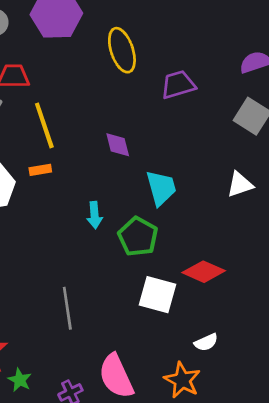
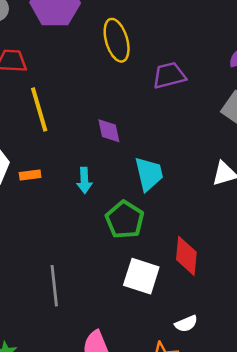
orange rectangle: (40, 170) -> (30, 175), moved
cyan arrow: (95, 215) -> (84, 180), moved
red diamond: (204, 272) -> (186, 256), turned 69

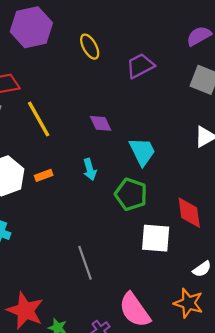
yellow ellipse: (117, 40) -> (90, 47), size x0.7

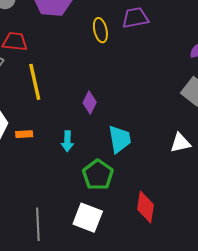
purple trapezoid: (140, 66) -> (135, 18), moved
purple diamond: (101, 123) -> (90, 103), turned 35
white square: (156, 238) -> (88, 218), moved

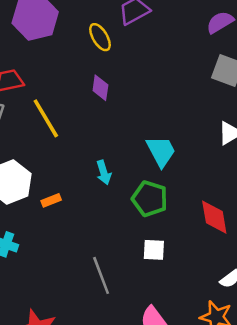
purple diamond: (90, 103) -> (100, 88), moved
orange rectangle: (24, 134) -> (51, 200), moved
white square: (88, 218) -> (154, 250), size x0.7

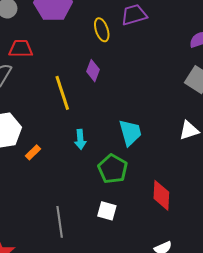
yellow line: (46, 118) -> (62, 93), moved
orange rectangle: (51, 200) -> (33, 152), turned -35

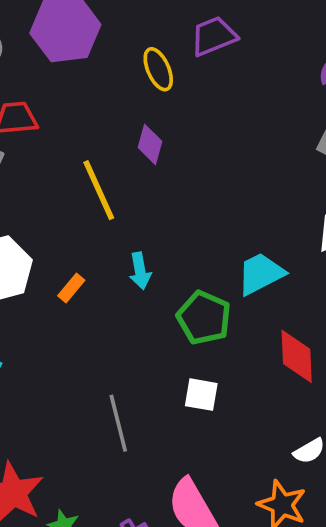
cyan trapezoid: (130, 133) -> (261, 274), moved, turned -96
orange rectangle: (33, 152) -> (71, 288), moved

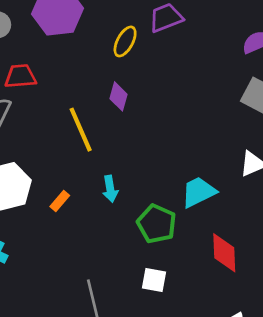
yellow ellipse: (158, 69) -> (125, 41), turned 52

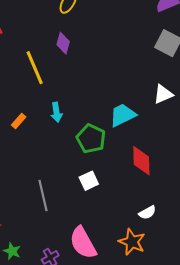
white square: (154, 280) -> (89, 181), turned -36

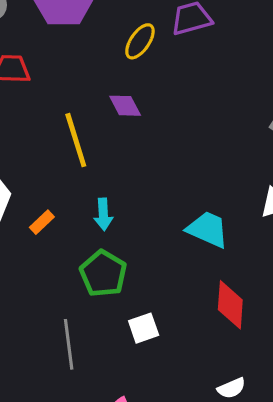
purple diamond: (63, 43) -> (125, 106), turned -50
cyan trapezoid: (123, 115) -> (208, 229), turned 44
green pentagon: (91, 139) -> (103, 274), moved

